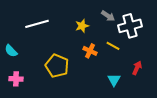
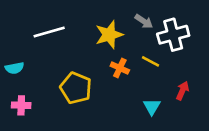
yellow star: (82, 26) -> (109, 35), size x1.5
cyan semicircle: (11, 51) -> (15, 68), turned -56

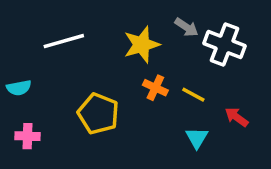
white cross: (173, 35) -> (224, 45), turned 36
yellow line: (150, 61) -> (193, 95), moved
red arrow: (182, 91) -> (237, 117), turned -78

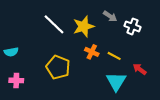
white line: (64, 41) -> (54, 24), moved, turned 60
white cross: (224, 45) -> (132, 26), size x0.7
cyan triangle: (197, 138) -> (116, 81), size x1.5

